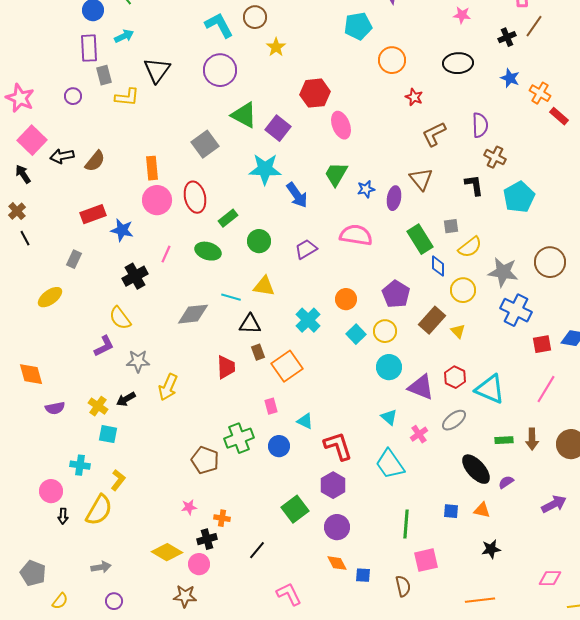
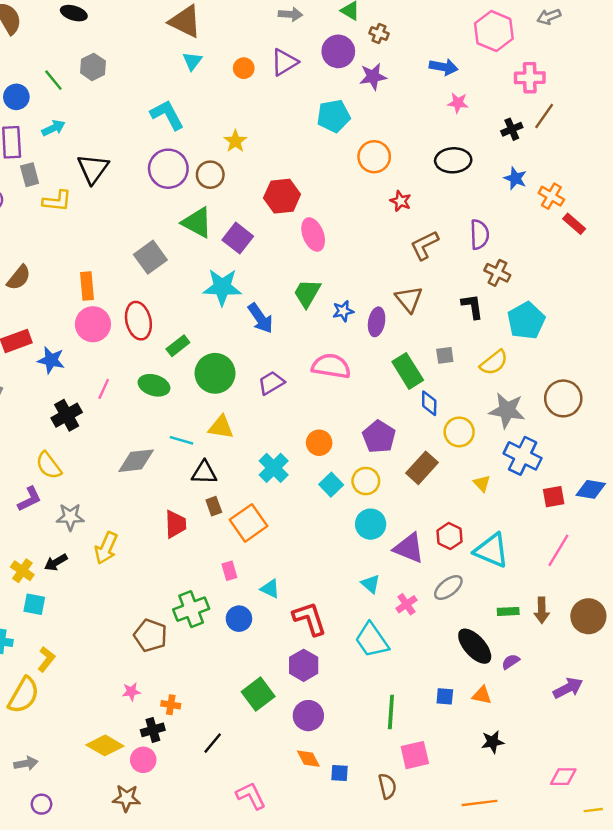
brown circle: (255, 17) -> (210, 175), moved
green circle: (259, 241) -> (215, 373), size x1.4
yellow semicircle: (470, 247) -> (494, 363), moved
yellow triangle: (458, 331) -> (482, 483), moved

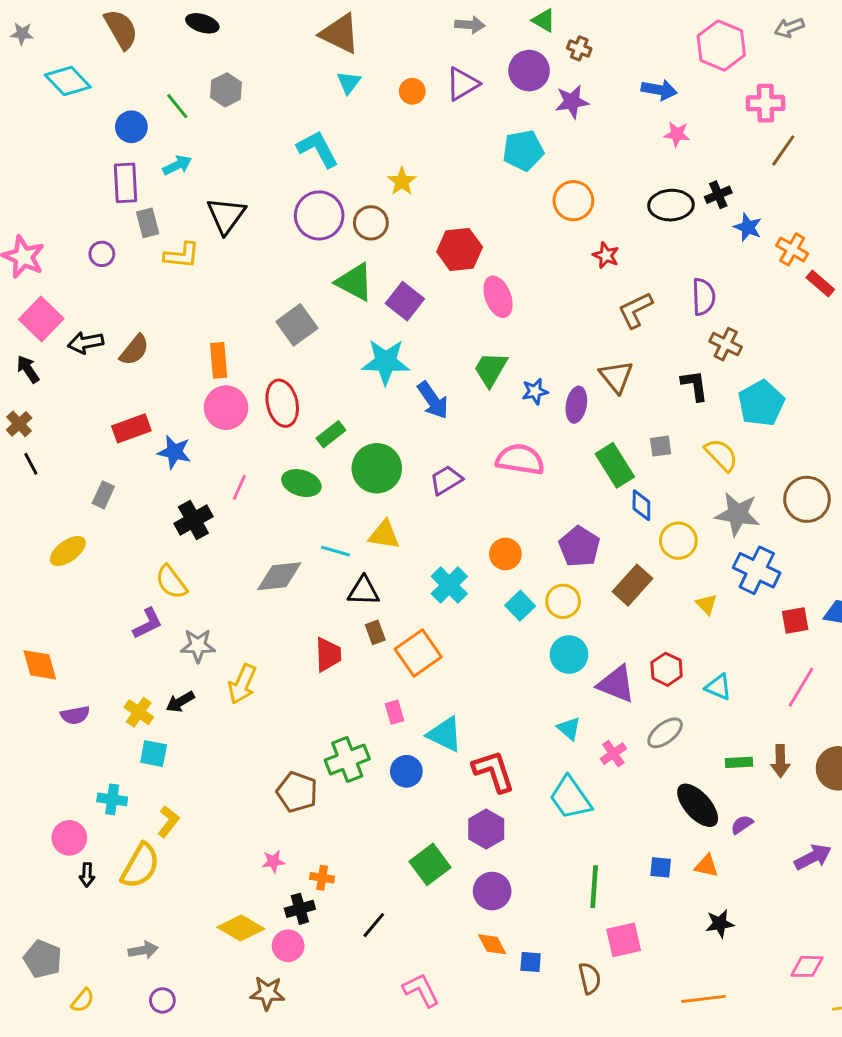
black cross: (512, 129) -> (718, 195), moved
yellow semicircle: (494, 363) -> (721, 455), turned -96
cyan triangle: (491, 550) -> (718, 687), size x0.6
cyan triangle: (270, 589) -> (445, 734), size x1.5

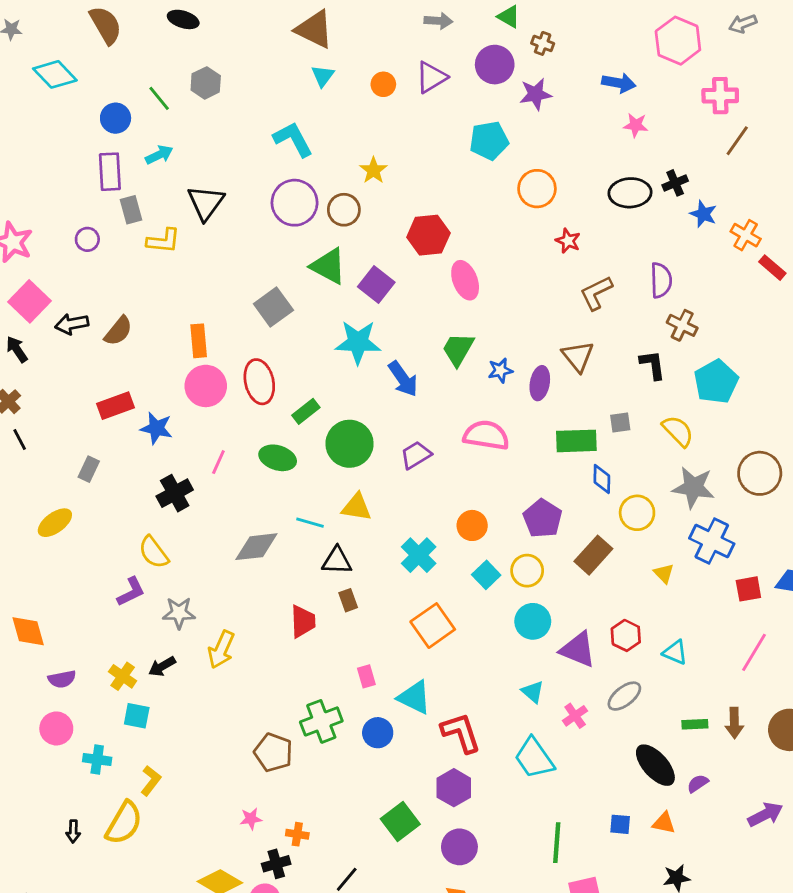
green rectangle: (615, 465) -> (576, 441), turned -60
orange square: (418, 653) -> (433, 626), moved
pink circle: (69, 838) -> (56, 728), moved

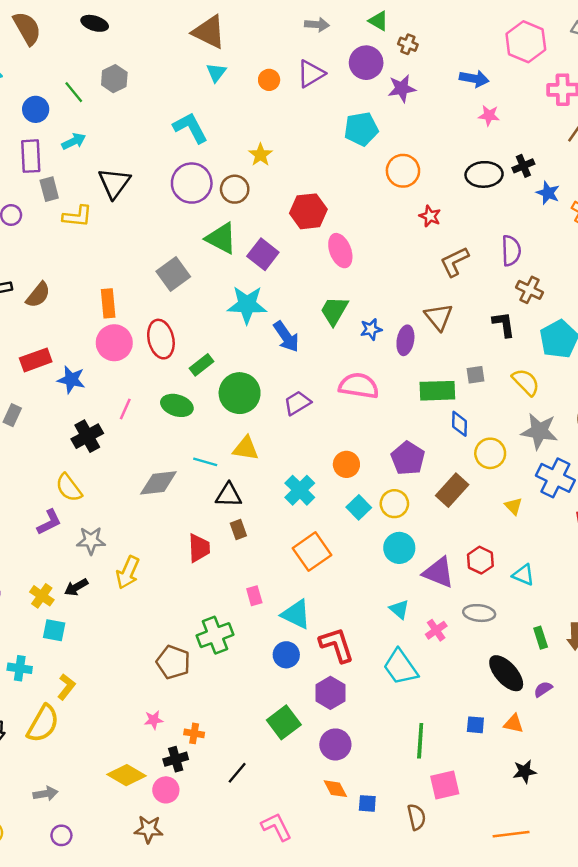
gray ellipse: (624, 696) -> (479, 613), turned 44
green rectangle: (695, 724) -> (541, 638), turned 75
blue circle: (378, 733) -> (286, 655), moved

